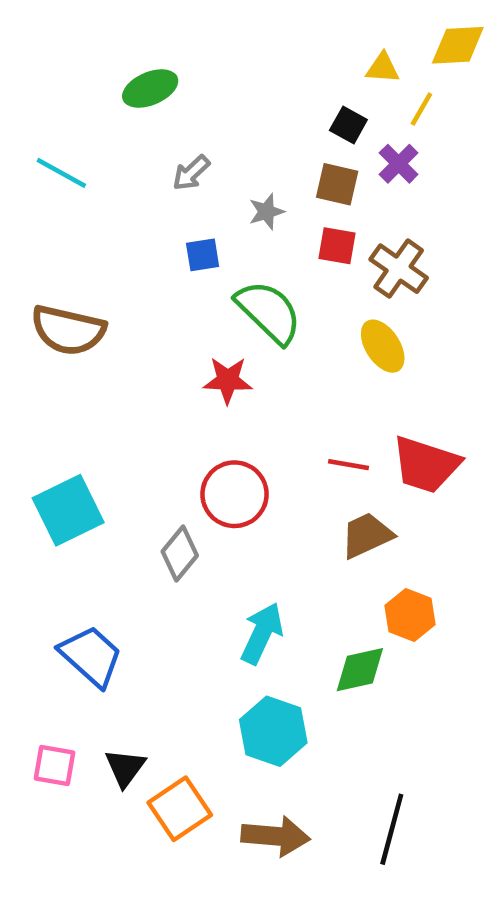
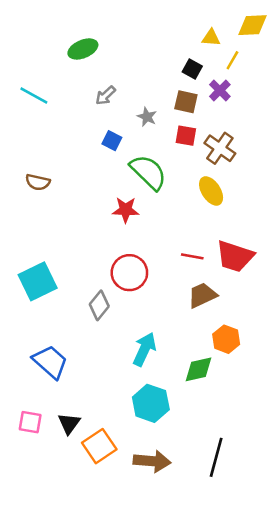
gray star: (266, 212) -> (147, 117), turned -30
blue square: (203, 255) -> (112, 141), turned 36
brown semicircle: (68, 330) -> (38, 182), size x0.6

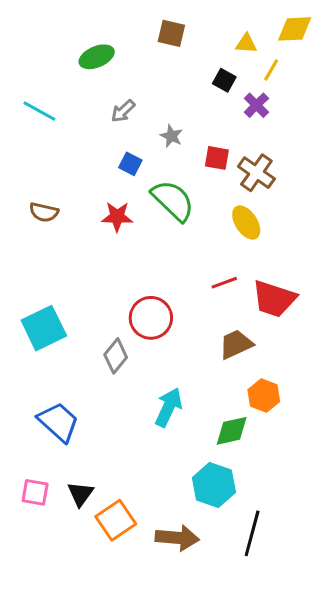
brown square: (186, 102) -> (171, 33), moved
red star: (126, 210) -> (117, 217), moved
red line: (192, 256) -> (224, 283), moved, turned -30
cyan hexagon: (151, 403) -> (214, 485), moved

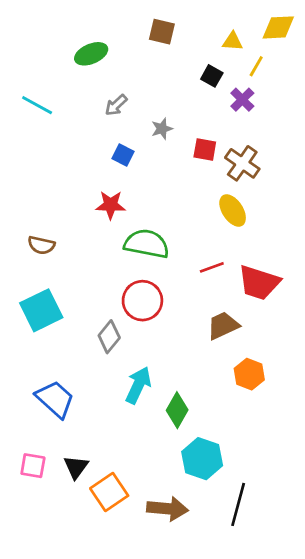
gray star: (171, 136) -> (162, 129), turned 30
green semicircle: (173, 201) -> (147, 244), moved, turned -33
brown semicircle: (44, 212) -> (41, 245), moved
cyan arrow: (168, 407) -> (138, 385), moved
green diamond: (232, 431) -> (177, 410), moved, turned -48

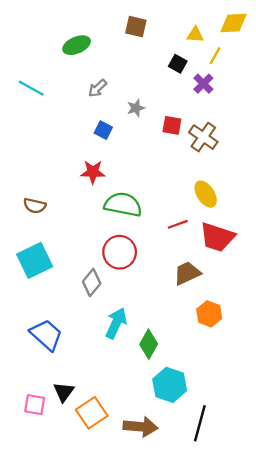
yellow ellipse: (233, 210) -> (206, 194), moved
pink square: (33, 466) -> (35, 405), moved

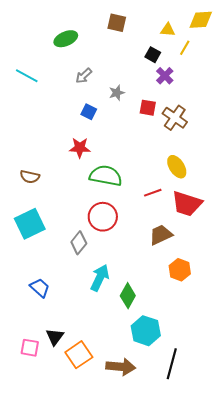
purple cross: (203, 84) -> (165, 76), moved
blue trapezoid: (46, 335) -> (40, 288), size x0.7

